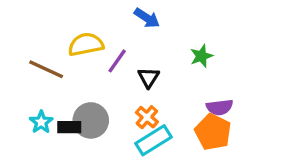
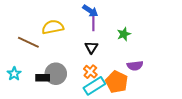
purple line: (117, 61) -> (93, 23), moved, turned -35
cyan star: (41, 122) -> (14, 74), moved
orange pentagon: (213, 132) -> (117, 82), moved

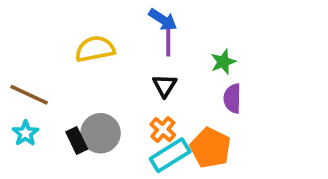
brown line: (28, 42) -> (29, 95), moved
purple semicircle: (135, 66) -> (232, 98), moved, turned 98
black rectangle: (43, 78) -> (77, 141), turned 64

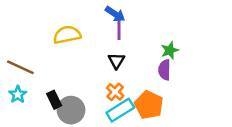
green star: (223, 62) -> (170, 50), moved
gray circle: (101, 133) -> (71, 110), moved

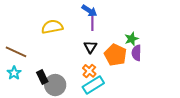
purple semicircle: (164, 70) -> (137, 53), moved
orange pentagon: (149, 105) -> (115, 55), moved

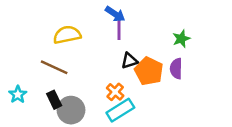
green star: (131, 39) -> (181, 39), moved
black triangle: (90, 47) -> (129, 61), moved, turned 40
brown line: (16, 52) -> (54, 67), moved

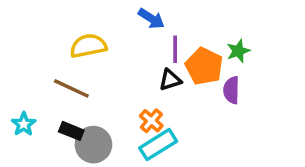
purple line: (119, 30) -> (175, 49), moved
orange pentagon: (149, 71) -> (204, 66), moved
black rectangle: (54, 100) -> (71, 131), turned -42

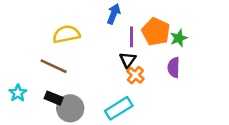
blue arrow: (151, 19) -> (114, 14), turned -102
orange pentagon: (204, 66) -> (156, 32), moved
black triangle: (170, 80) -> (128, 60), turned -36
orange cross: (151, 121) -> (135, 75), moved

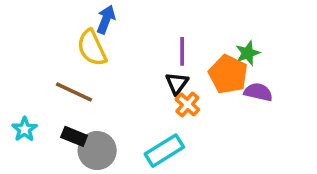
blue arrow: (114, 14) -> (106, 19), moved
orange pentagon: (156, 32) -> (228, 74), moved
yellow semicircle: (66, 34) -> (92, 48), turned -104
purple semicircle: (174, 67) -> (258, 92), moved, turned 102

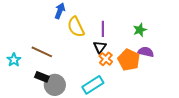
yellow semicircle: (92, 48) -> (76, 27), moved
orange pentagon: (228, 74) -> (129, 60), moved
cyan star: (24, 129) -> (14, 60), moved

